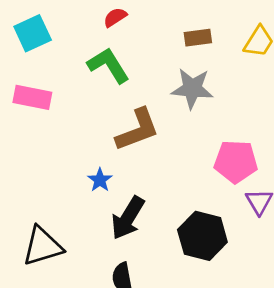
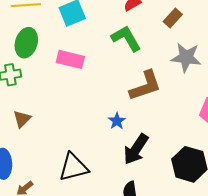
brown rectangle: (198, 38) -> (173, 18), moved, turned -42

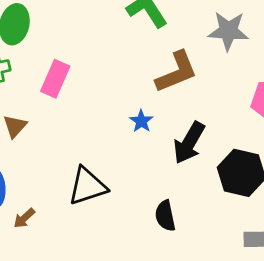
pink rectangle: (70, 59) -> (55, 79), moved, turned -76
black arrow: (136, 149) -> (189, 143), moved

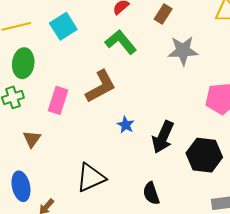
brown L-shape: (176, 72) -> (101, 86), moved

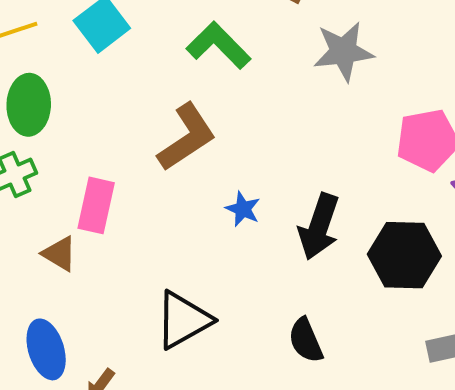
pink rectangle: (58, 100) -> (96, 205), moved
brown triangle: (32, 139) -> (59, 254), turned -30

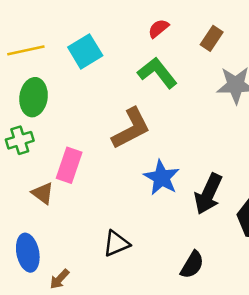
blue star: (243, 209) -> (162, 178), size x1.6
black triangle: (183, 320) -> (116, 243), size x0.7
black semicircle: (306, 340) -> (192, 265), turned -132

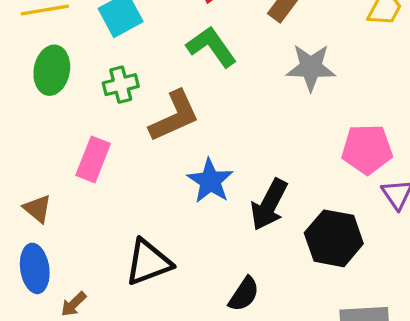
green cross: (20, 140) -> (121, 85), moved
brown triangle: (43, 193) -> (37, 209), moved
black triangle: (116, 243) -> (148, 262), size x1.4

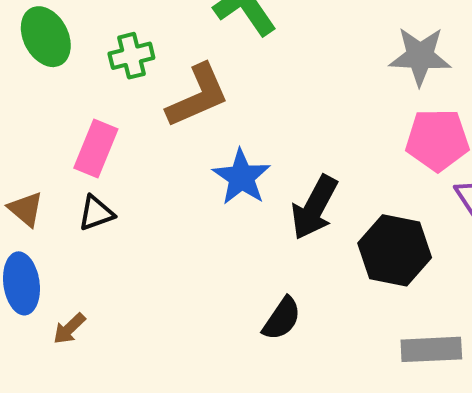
gray star: (311, 67) -> (420, 56), moved
green ellipse: (52, 70) -> (46, 37), turned -39
black triangle: (148, 262) -> (96, 213), moved, size x0.6

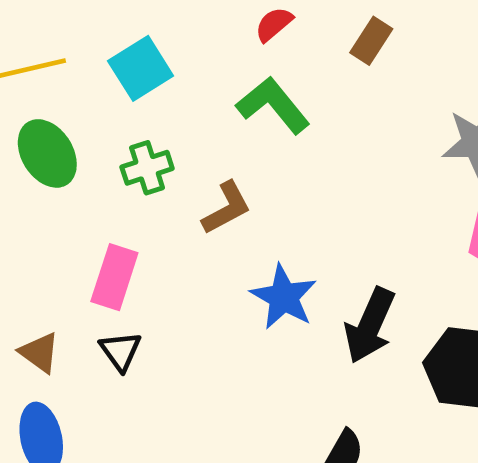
brown L-shape: (198, 96) -> (226, 208), size x0.7
black triangle: (96, 213) -> (120, 351), turned -42

